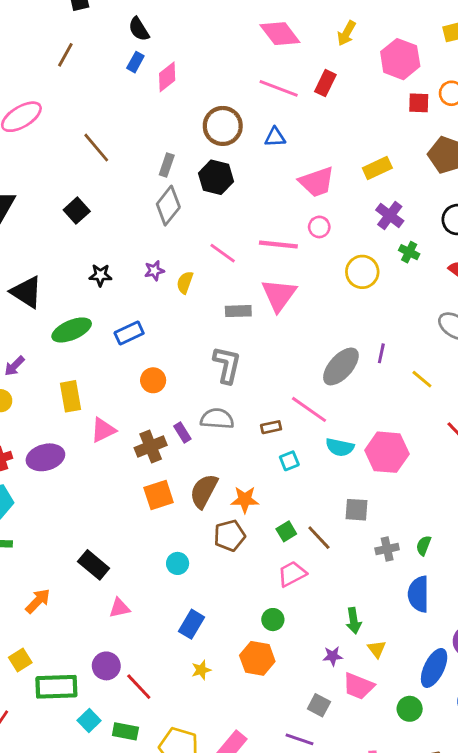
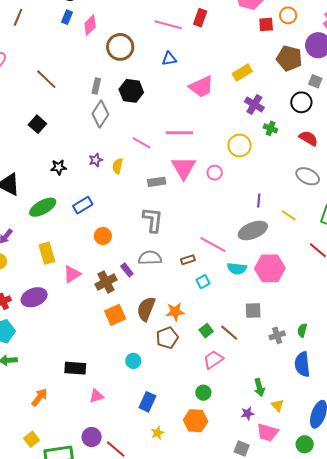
brown circle: (223, 126) -> (120, 47), moved
pink circle: (319, 227) -> (215, 173), moved
gray ellipse: (341, 366) -> (253, 230), moved, turned 32
black rectangle: (94, 565) -> (75, 368), turned -30

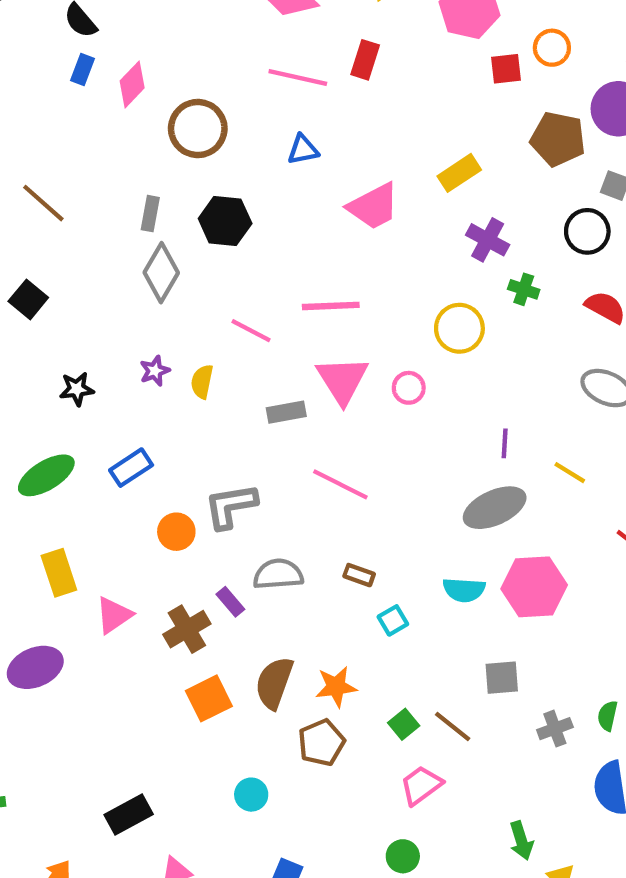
gray L-shape: (153, 220) -> (231, 506), moved, turned -104
pink line: (213, 245) -> (340, 484), moved
brown rectangle: (188, 260) -> (359, 575), turned 40
black rectangle: (75, 368) -> (129, 815), turned -30

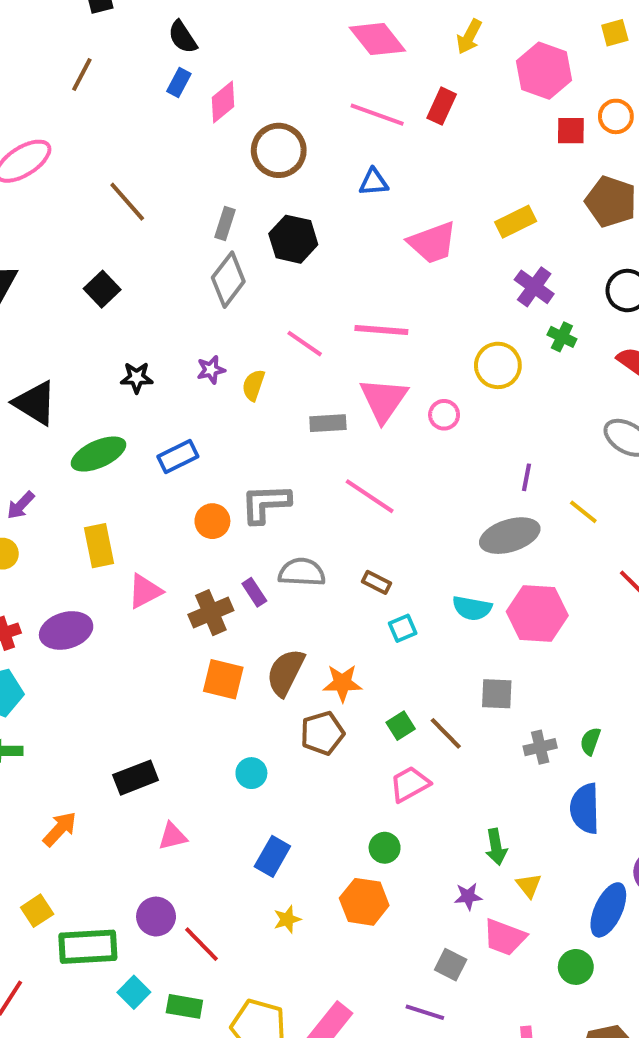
orange square: (209, 698) -> (223, 679), turned 33

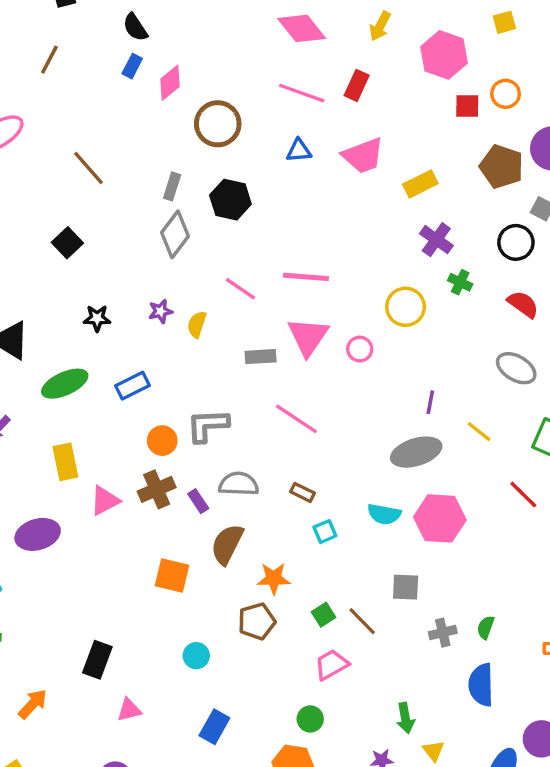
pink trapezoid: (432, 243) -> (363, 156), moved
brown cross: (211, 613) -> (157, 489), moved
brown semicircle: (286, 672) -> (227, 544), moved
black rectangle: (136, 778) -> (97, 660), turned -48

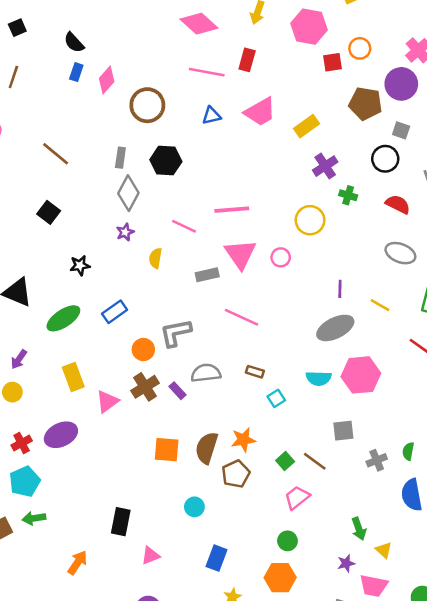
purple cross: (436, 240) -> (325, 166), turned 30
purple star: (160, 311) -> (125, 232), moved
brown semicircle: (227, 544) -> (207, 448), moved

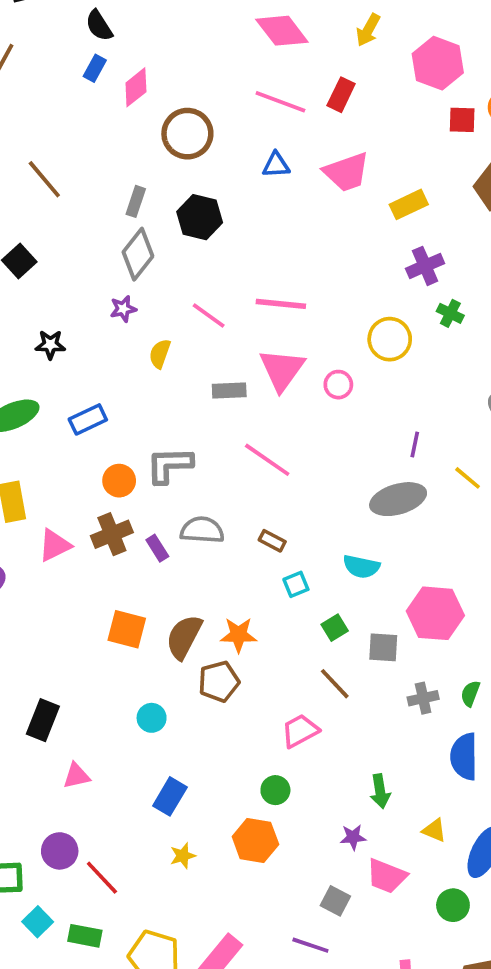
pink hexagon: (361, 375) -> (435, 613), moved
green square: (285, 461) -> (335, 628), moved
yellow triangle: (384, 550) -> (434, 830), moved, turned -30

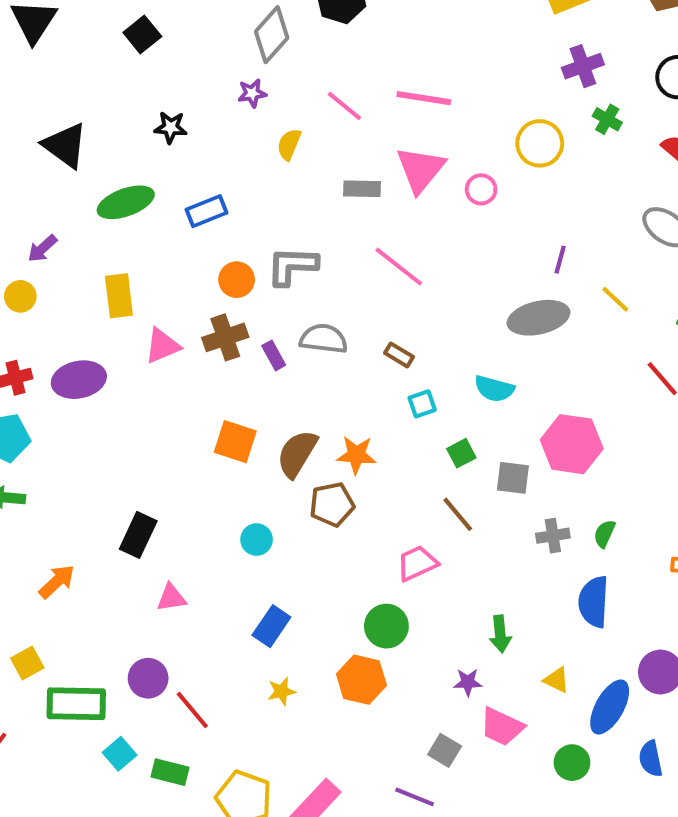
green circle: (275, 790) -> (386, 626), size x1.4

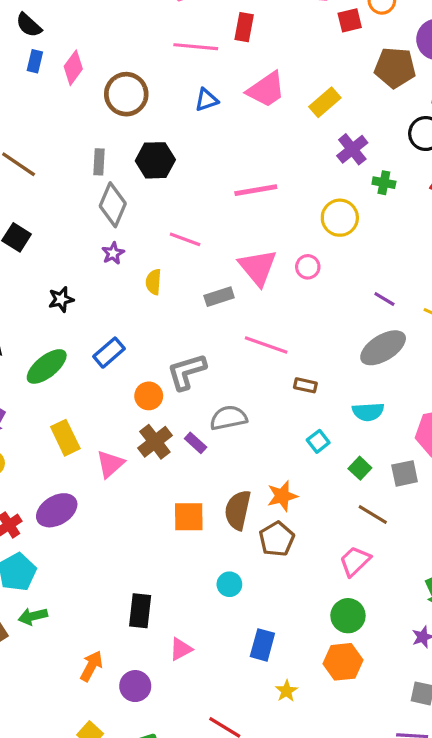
pink line: (424, 98) -> (256, 190), moved
purple line: (560, 260) -> (384, 299), turned -55
brown rectangle: (399, 355) -> (305, 385), moved
purple circle: (148, 678) -> (135, 686), moved

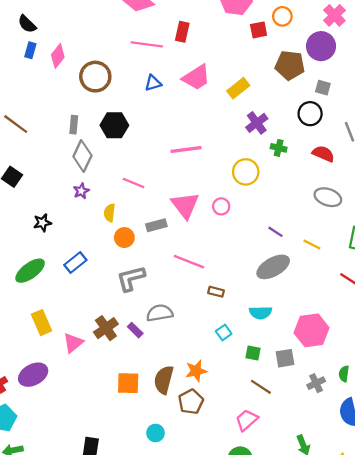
orange circle: (149, 396) -> (124, 238), moved
green square: (360, 468) -> (253, 353), turned -35

